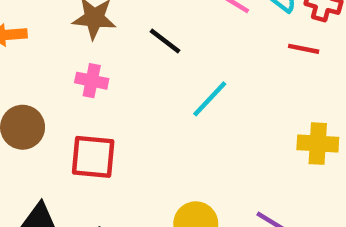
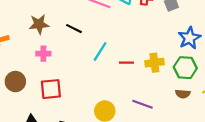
red line: (304, 49) -> (126, 63), moved

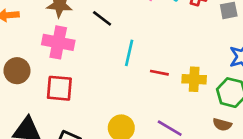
cyan line: (100, 52) -> (129, 53), turned -30
pink cross: (43, 54) -> (58, 42), size x1.6

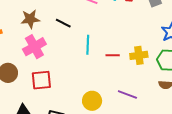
pink cross: (58, 42) -> (34, 47), turned -30

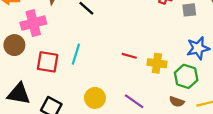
cyan line: (88, 45) -> (76, 54), moved
pink cross: (34, 47) -> (33, 23), moved

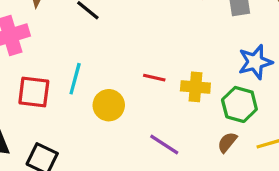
yellow circle: (95, 98) -> (109, 105), moved
brown semicircle: (177, 102) -> (227, 142), turned 112

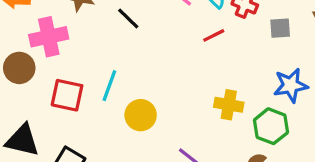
red line: (154, 78) -> (214, 35), moved, turned -45

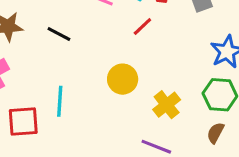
yellow cross: (229, 105) -> (167, 105), moved, turned -32
yellow circle: (141, 115) -> (123, 79), moved

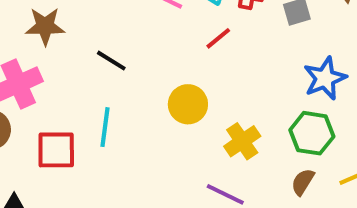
black line: (59, 34) -> (111, 61), moved

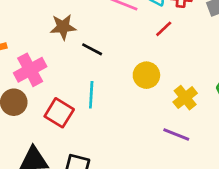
brown star: (45, 26) -> (63, 27), moved
red square: (56, 150) -> (59, 113), turned 36

